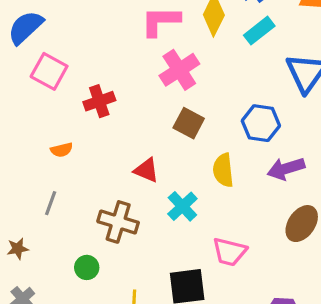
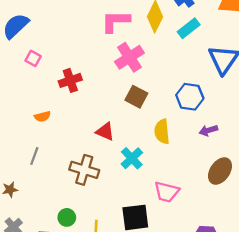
pink square: (49, 71) -> (33, 58), size x0.6
purple arrow: (286, 169) -> (208, 130), size x0.7
green circle: (87, 267) -> (67, 217), moved

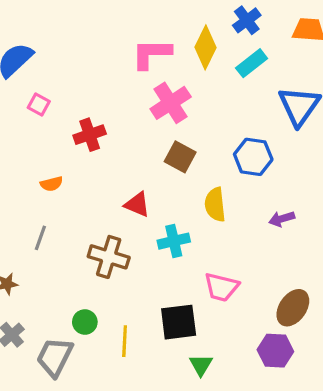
purple arrow: (208, 130) -> (282, 219), moved
cyan cross: (132, 158) -> (174, 241), turned 30
brown ellipse: (220, 171) -> (293, 308), moved

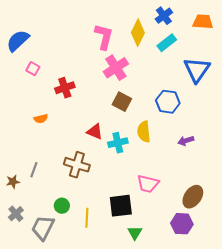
pink L-shape: (152, 54) -> (104, 37), turned 104
gray line: (40, 238) -> (34, 170), moved
cyan cross: (174, 241) -> (118, 143), moved

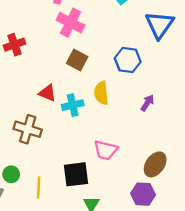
pink cross: (116, 68) -> (71, 23), turned -30
purple arrow: (186, 141) -> (147, 103), turned 140

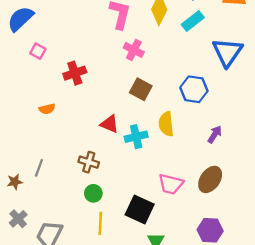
pink cross: (71, 23) -> (134, 50), size x0.7
brown cross: (28, 129) -> (89, 162), size x0.7
brown ellipse: (155, 164) -> (210, 179), moved
green circle: (11, 174) -> (93, 193), moved
black square: (76, 174) -> (140, 210), turned 32

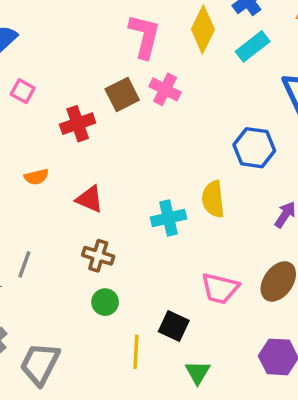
brown square: (141, 89) -> (122, 95), moved, turned 35
red triangle: (110, 124) -> (90, 199), moved
black square: (140, 210) -> (174, 326), size x0.7
yellow line: (100, 223) -> (136, 352), moved

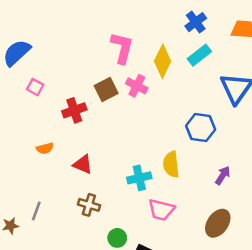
yellow diamond: (203, 29) -> (163, 61), moved
pink trapezoid: (220, 288) -> (161, 210), moved
green circle: (105, 302) -> (117, 238), moved

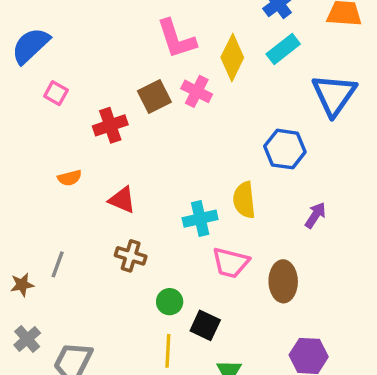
pink L-shape: (122, 48) -> (176, 39), turned 148
brown ellipse: (218, 223) -> (283, 281), moved, turned -36

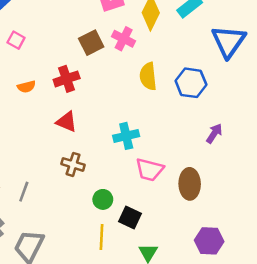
red cross: (110, 125) -> (67, 79), moved
orange semicircle: (70, 178) -> (26, 87), moved
yellow semicircle: (244, 200) -> (148, 76), moved
gray line: (58, 264) -> (24, 192), moved

